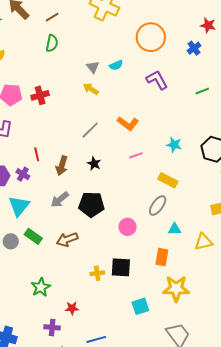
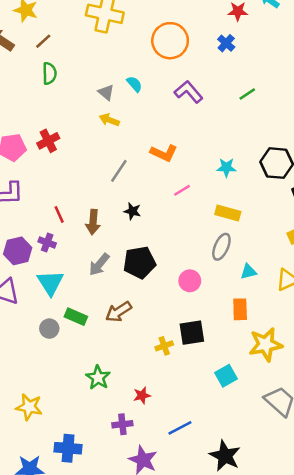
cyan semicircle: (116, 65) -> (134, 84), turned -96

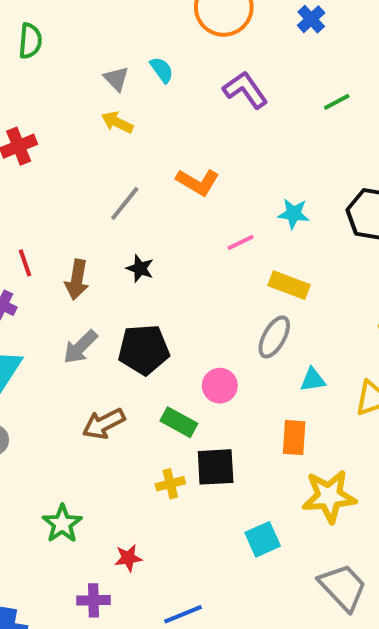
pink line: (182, 190) -> (241, 243), moved
green rectangle: (76, 317) -> (179, 422), moved

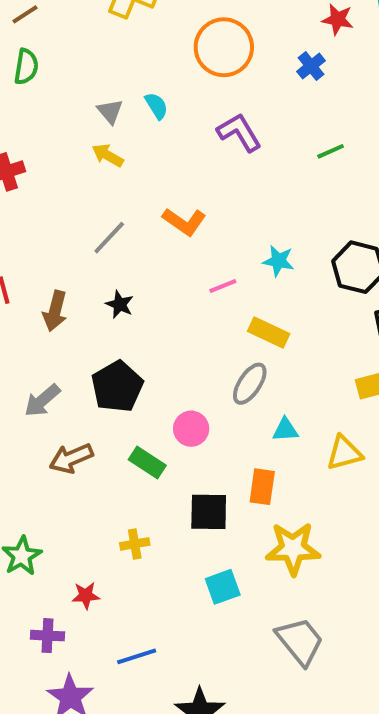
gray arrow: (80, 347) -> (42, 401), moved
black pentagon: (144, 350) -> (117, 387), turned -30
black square: (216, 467) -> (209, 512), moved
yellow cross: (170, 484) -> (135, 544), moved

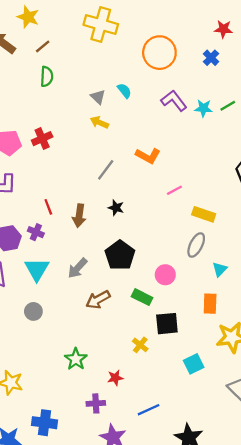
cyan star: (278, 261) -> (203, 108), moved
cyan triangle: (285, 430) -> (220, 269), turned -35
black square: (209, 512) -> (167, 324), moved
yellow cross: (135, 544) -> (140, 345), turned -35

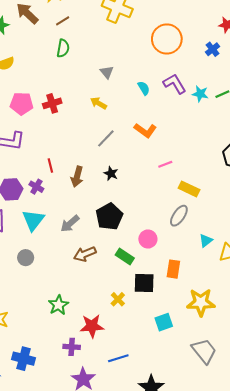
cyan semicircle: (124, 91) -> (144, 88), moved
yellow arrow: (99, 122) -> (99, 103), moved
cyan triangle: (220, 269) -> (206, 241), moved
orange rectangle: (210, 304) -> (173, 269), moved
red star: (115, 378) -> (92, 326), size x1.6

